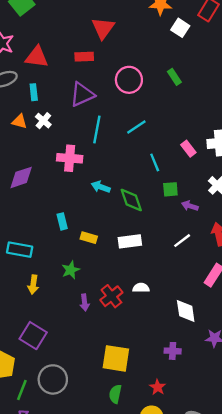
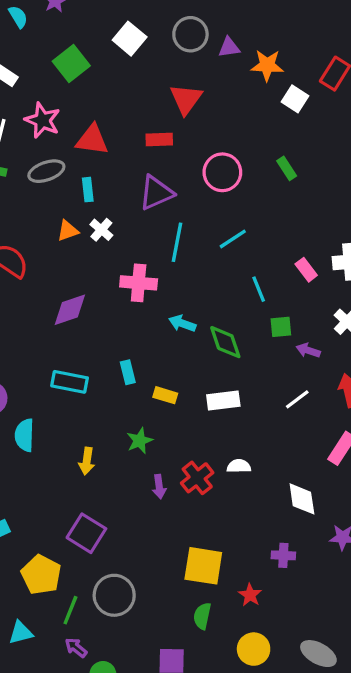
orange triangle: (19, 121) -> (68, 231), turned -35
cyan rectangle: (20, 250) -> (70, 382), moved
red star: (158, 387) -> (250, 595), moved

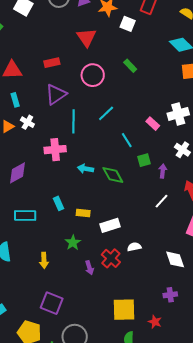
red triangle: (186, 99) -> (86, 37), moved
purple arrow: (308, 350) -> (163, 171), turned 88
white rectangle: (223, 400) -> (110, 225), moved

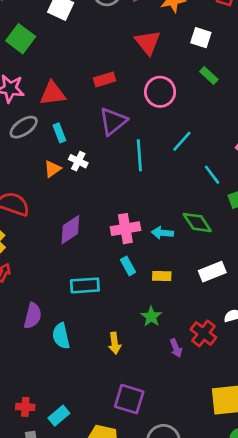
white square: (128, 24) -> (201, 38), moved
pink cross: (55, 150) -> (125, 229), moved
cyan arrow: (85, 169) -> (162, 233), moved
white rectangle: (110, 225) -> (212, 272), moved

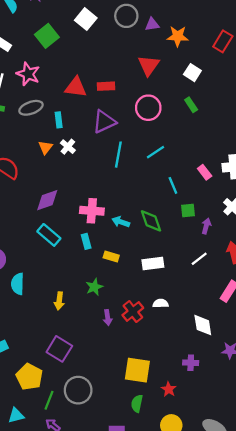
red triangle: (53, 93) -> (76, 87), moved
orange triangle: (52, 169) -> (45, 147), turned -32
cyan rectangle: (85, 285) -> (49, 235), moved, turned 30

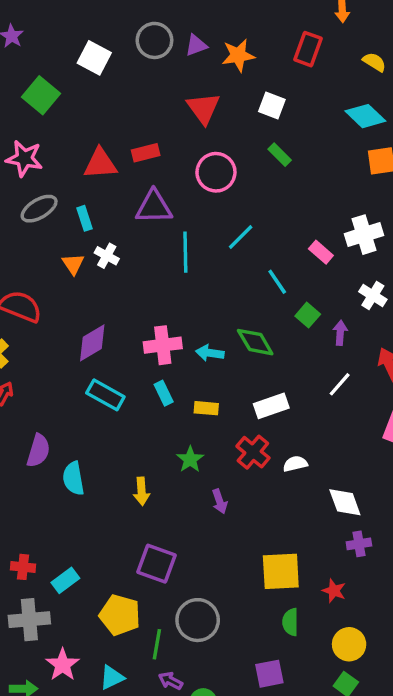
purple triangle: (104, 122) -> (154, 207), turned 35
green square: (188, 211) -> (308, 315), turned -32
red cross: (133, 311) -> (253, 452), moved
white diamond: (203, 325) -> (345, 502), moved

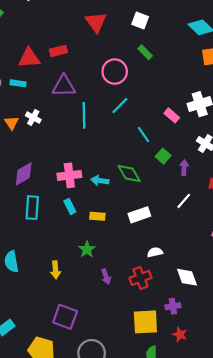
pink circle: (216, 172) -> (115, 72), moved
cyan rectangle: (85, 218) -> (18, 83), moved, turned -64
cyan rectangle: (105, 395) -> (32, 208), turned 65
red cross: (253, 452) -> (140, 278), moved, turned 30
purple cross: (359, 544) -> (173, 306), moved

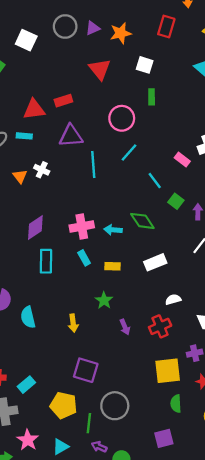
green rectangle: (145, 52) -> (152, 97), turned 48

